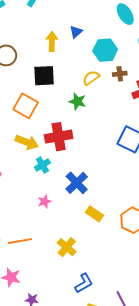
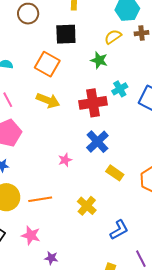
red cross: (59, 137) -> (93, 103), moved
cyan cross: (42, 165) -> (120, 89), moved
blue L-shape: (84, 283) -> (119, 230), moved

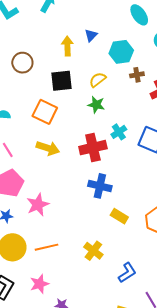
yellow semicircle: (113, 37) -> (98, 80), moved
blue cross: (97, 142) -> (100, 186), turned -30
pink star: (65, 160) -> (38, 205), moved, size x1.6
pink star: (31, 235) -> (39, 284), turned -30

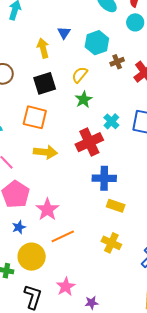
green star: (96, 105) -> (84, 99), turned -30
yellow rectangle: (119, 216) -> (116, 206), moved
orange line: (46, 247) -> (63, 236), moved

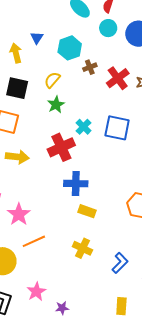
black square: (45, 83) -> (17, 88), turned 30

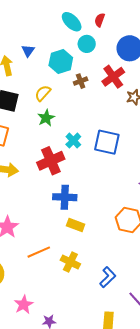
cyan circle: (108, 28) -> (87, 44), moved
red cross: (118, 78) -> (113, 77), moved
orange line: (34, 241) -> (39, 252), moved

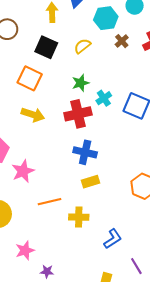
brown cross: (81, 81) -> (122, 41), turned -32
green star: (46, 118) -> (81, 83), moved
yellow rectangle: (76, 225) -> (91, 182), turned -48
yellow cross: (70, 262) -> (79, 217), turned -36

